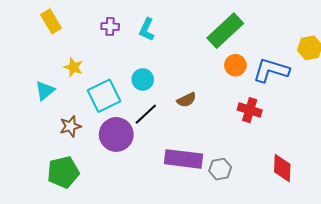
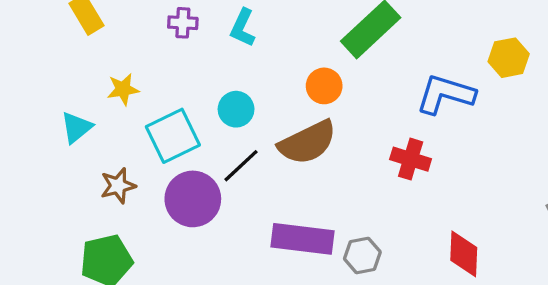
orange circle: (235, 65) -> (324, 86), moved
yellow star: (73, 67) -> (123, 89), turned -30
brown semicircle: (187, 100) -> (307, 142), size x1.8

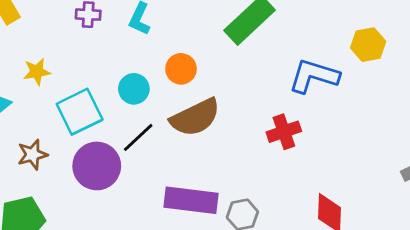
orange circle: (324, 86) -> (181, 69), moved
red cross: (411, 159) -> (284, 132), turned -36

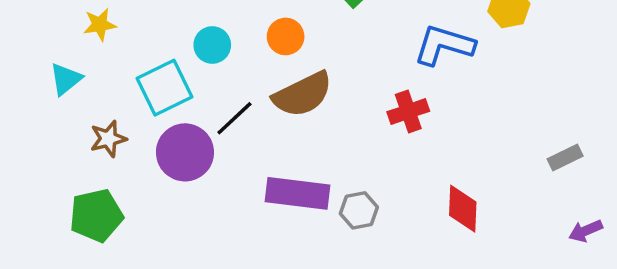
yellow star: (37, 72) -> (100, 25), moved
cyan circle: (134, 89) -> (212, 45), moved

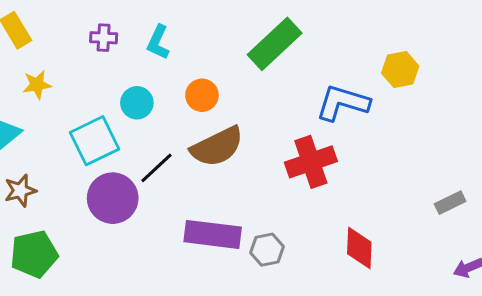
red cross: (408, 111) -> (311, 162), size x1.4
brown star: (108, 139) -> (20, 191), moved

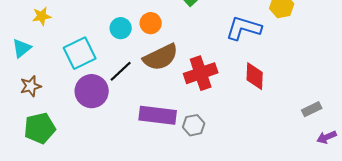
cyan circle: (137, 103) -> (121, 28), moved
red cross: (311, 162) -> (201, 73), moved
gray rectangle: (450, 203) -> (312, 109), moved
red diamond: (359, 248) -> (255, 76), moved

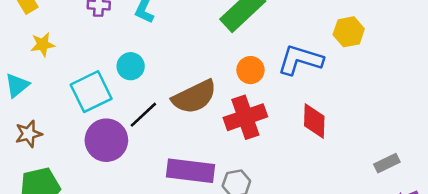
orange circle: (151, 23) -> (250, 70), moved
cyan circle: (121, 28) -> (131, 66), moved

